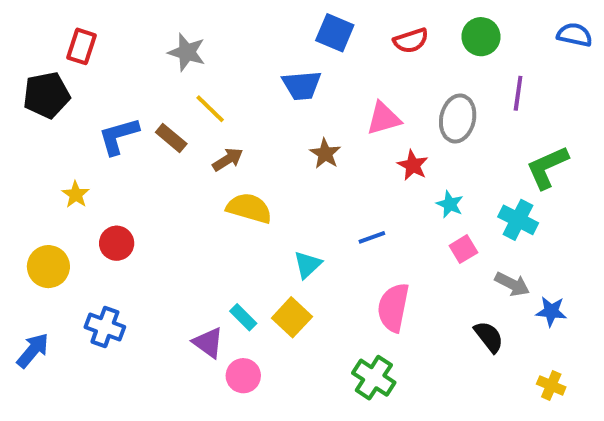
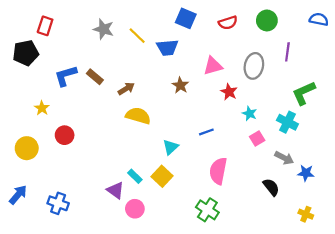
yellow line: (210, 109) -> (137, 36), moved
blue cross: (105, 327) -> (58, 203), moved

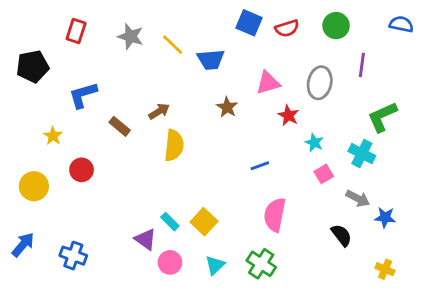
blue square: (186, 18) -> (249, 23), moved
red rectangle: (45, 26) -> (76, 31), moved
brown rectangle: (95, 77) -> (120, 126), moved
yellow semicircle: (138, 116) -> (174, 145), turned 80
cyan triangle: (171, 147) -> (215, 265), moved

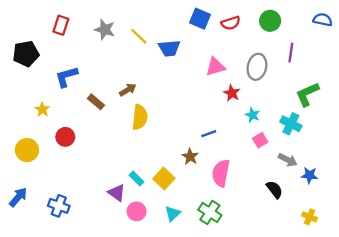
brown star: (227, 107) -> (190, 157), moved

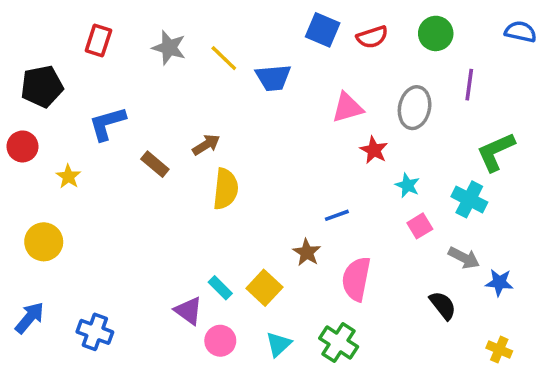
red circle: (65, 137) -> (22, 146), moved

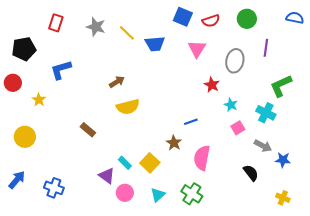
pink triangle: (347, 108) -> (197, 49), moved, turned -42
brown rectangle: (155, 164) -> (88, 130), moved
yellow semicircle: (226, 189) -> (128, 107), turned 70

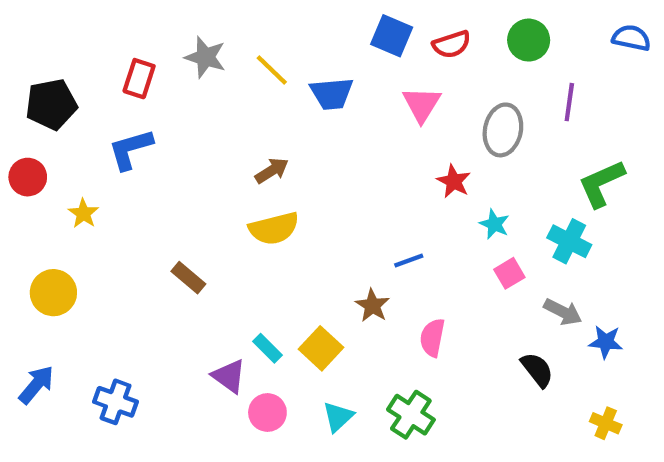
red rectangle: (56, 23) -> (139, 79), moved
brown arrow: (117, 82) -> (272, 171), moved
pink semicircle: (202, 158) -> (432, 338), size x0.7

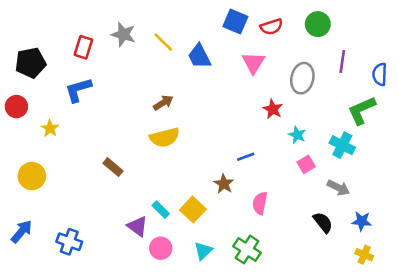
blue semicircle: (631, 38) -> (380, 74), moved, turned -100
blue trapezoid: (332, 94) -> (199, 56), turned 68
blue star: (606, 342) -> (362, 221), moved

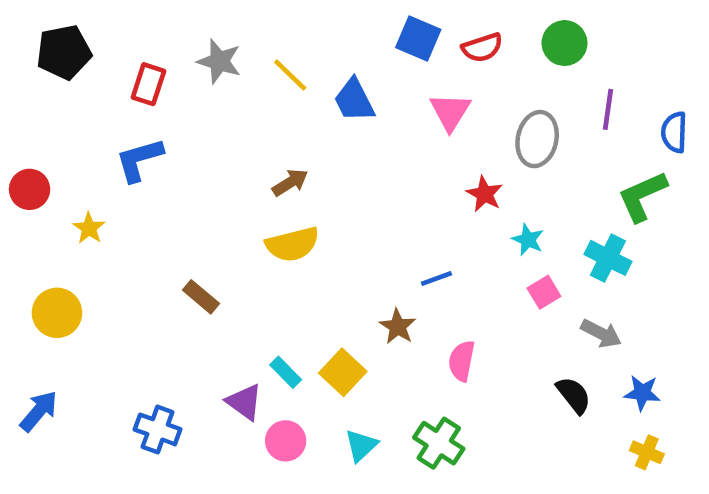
black pentagon: (31, 63) -> (64, 52), moved
blue cross: (69, 242) -> (158, 429), moved

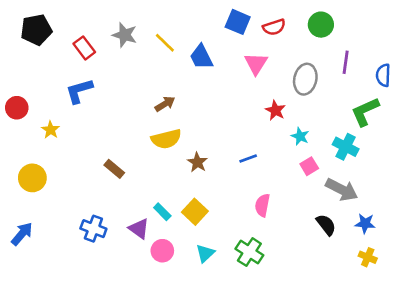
red rectangle: (148, 84) -> (84, 48), turned -55
brown star: (398, 327) -> (197, 162), moved
gray arrow: (601, 333) -> (342, 190), size x1.4
blue cross: (158, 429) -> (93, 229), moved

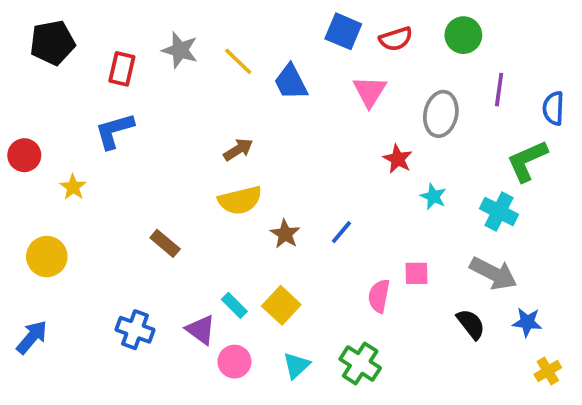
red rectangle: (84, 48) -> (122, 69), turned 50
blue line: (248, 158) -> (341, 232), moved, turned -30
pink square: (309, 166) -> (416, 273), moved, turned 30
yellow cross: (368, 257) -> (548, 371), moved, turned 36

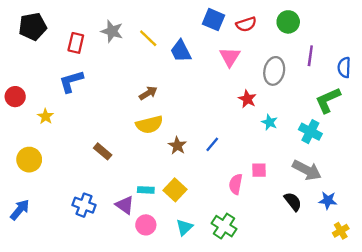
cyan rectangle: (234, 305) -> (146, 190), turned -42

